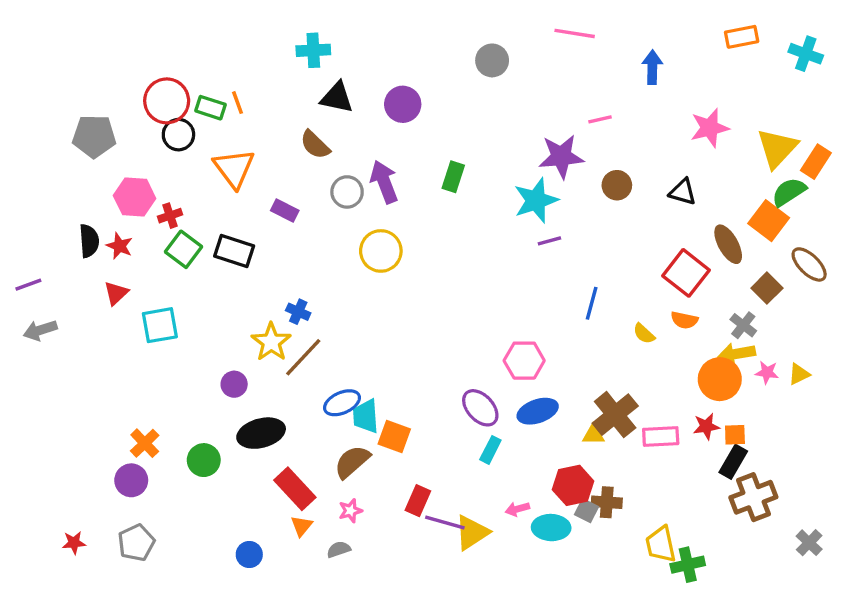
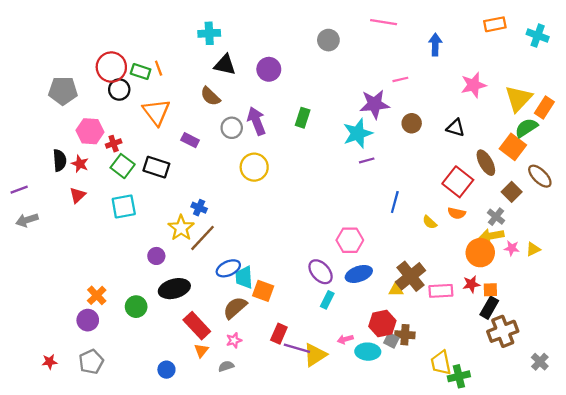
cyan square: (160, 325) -> (124, 206), moved

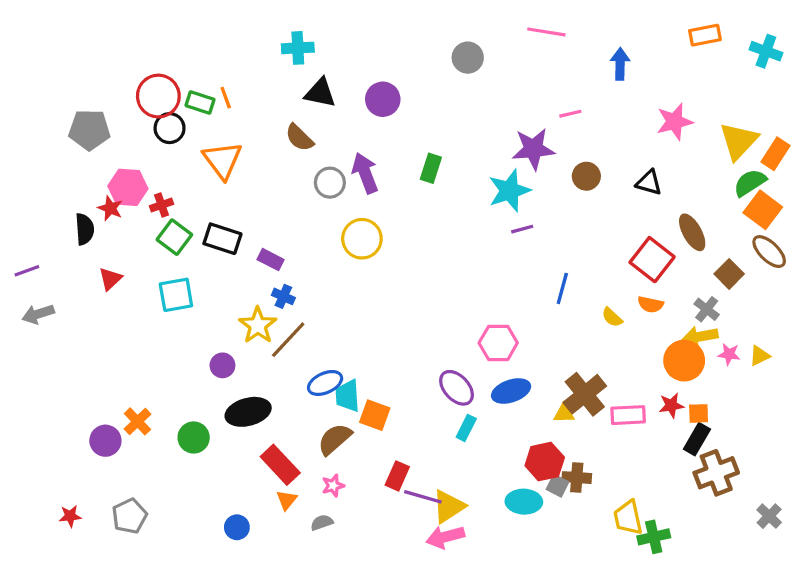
purple rectangle: (190, 140) -> (271, 260), moved
orange square: (513, 147) -> (763, 210), moved
red star: (80, 164) -> (110, 208), moved
purple circle: (88, 320) -> (105, 441), moved
pink arrow: (345, 339) -> (445, 537), moved, size x1.6

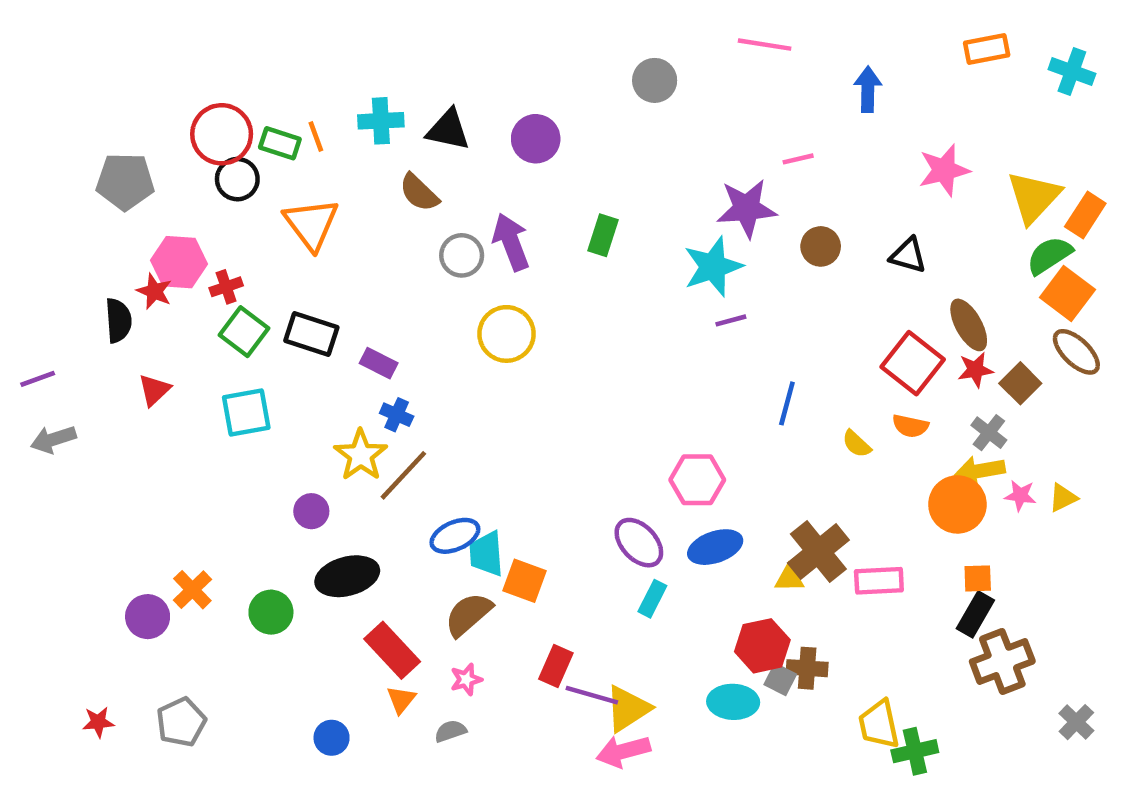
cyan cross: (298, 48) -> (381, 121), moved
red star: (671, 405) -> (975, 370), moved

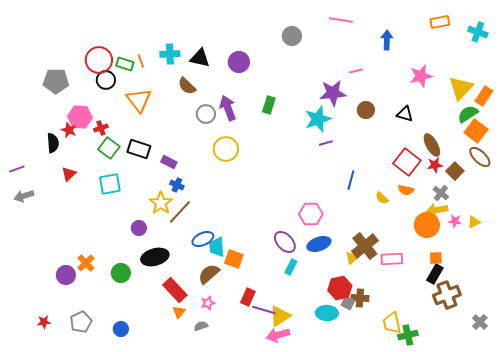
yellow triangle: (789, 578) -> (352, 258), turned -40
blue circle: (332, 738) -> (121, 329), moved

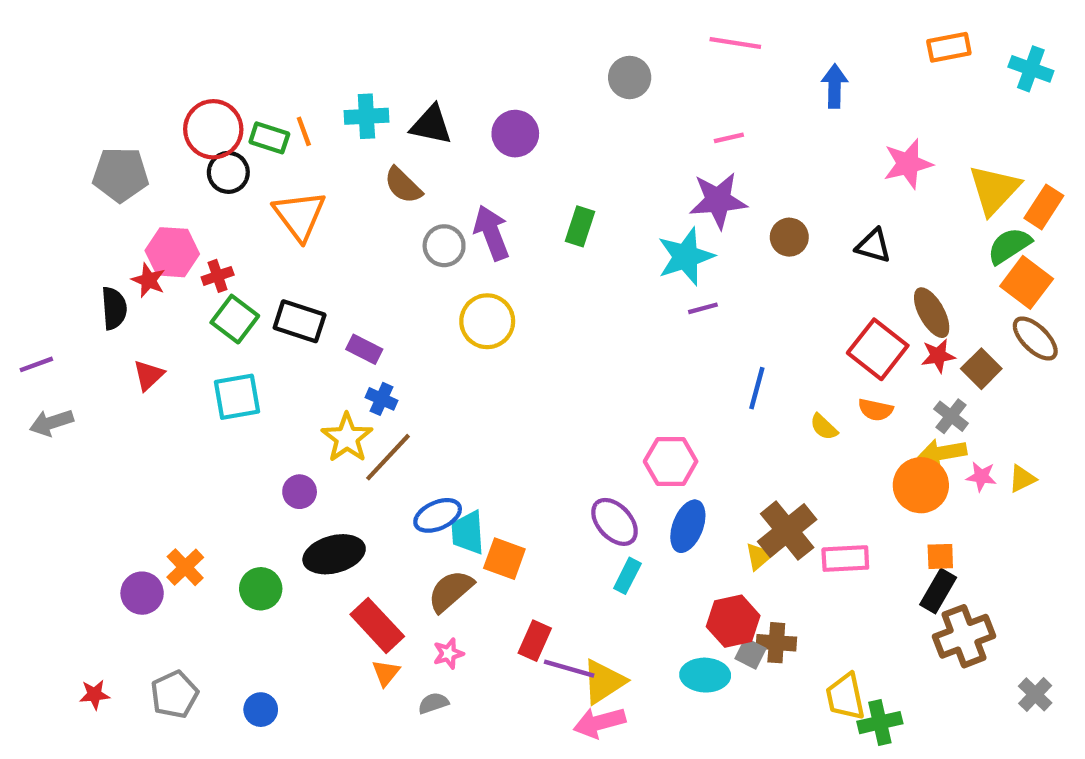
pink line: (356, 71) -> (729, 138), moved
blue ellipse: (319, 244) -> (688, 526), turned -50

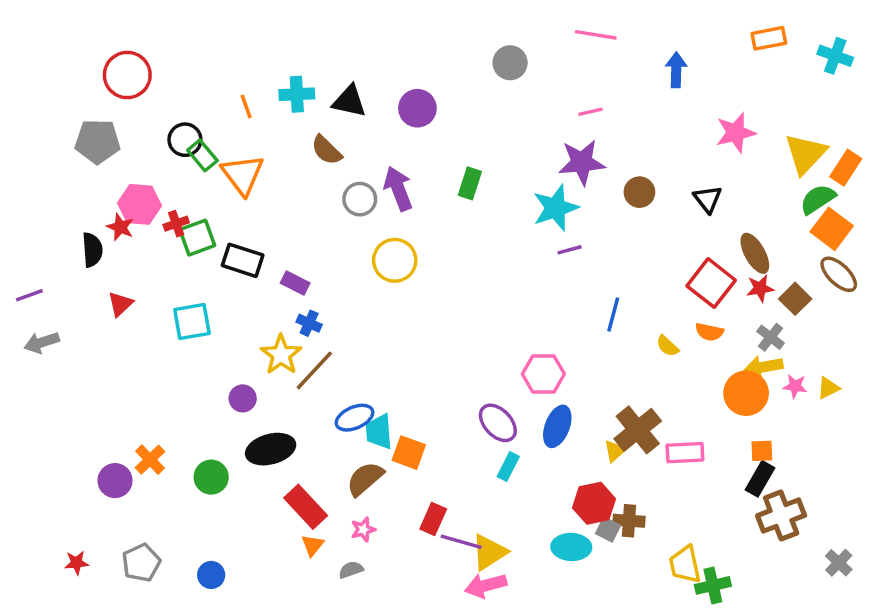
red circle: (213, 129) -> (127, 75), moved
green rectangle: (269, 138) -> (202, 155), moved, turned 32
black triangle: (873, 246) -> (708, 199), turned 36
green square: (235, 319) -> (197, 238), moved, turned 33

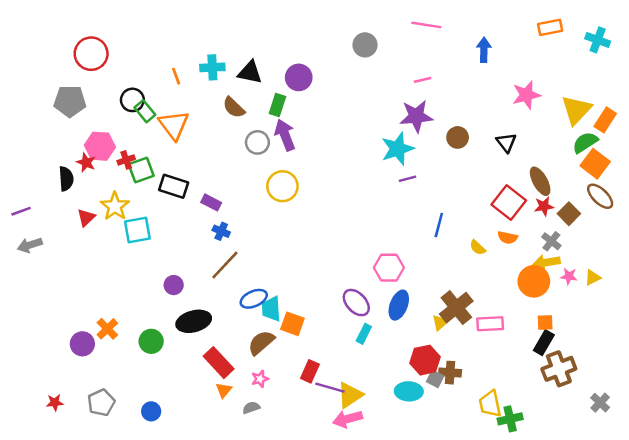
green rectangle: (470, 183) -> (277, 105), moved
yellow star: (281, 355) -> (115, 206), moved

